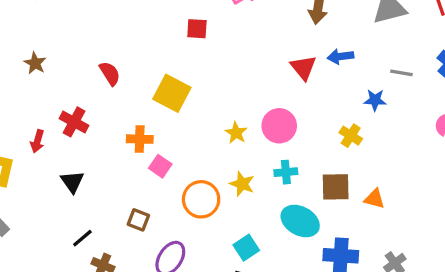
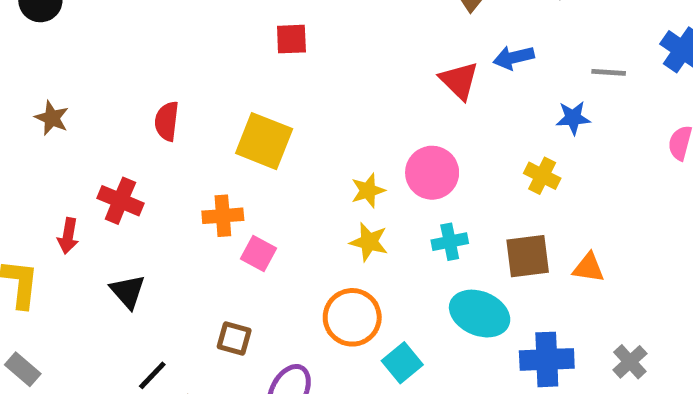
red semicircle: (110, 73) -> (167, 121), turned -135
yellow star: (236, 133) -> (368, 190), turned 30
yellow star: (242, 184) -> (369, 242), moved
orange circle: (201, 199) -> (352, 317), moved

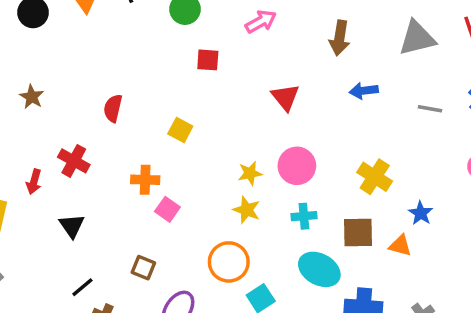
red triangle: (459, 80) -> (285, 97), moved
blue star: (573, 118) -> (421, 213), moved, turned 30
yellow square: (264, 141) -> (180, 130), size x0.6
yellow cross: (542, 176) -> (375, 177), size x1.4

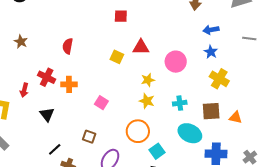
red triangle: (285, 97) -> (141, 47), moved, turned -48
yellow square: (180, 130) -> (117, 57), moved
pink circle: (297, 166) -> (176, 62), moved
orange cross: (145, 180) -> (69, 84), moved
blue star: (421, 213) -> (211, 52), moved

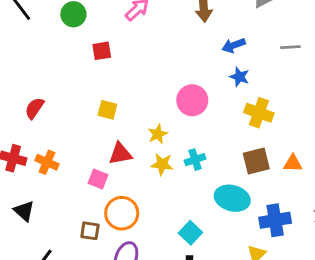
red semicircle: (68, 46) -> (35, 108), turned 35
red triangle: (141, 47) -> (120, 154), moved
orange cross: (69, 84) -> (47, 162), turned 35
cyan cross: (180, 103) -> (195, 160), moved
orange circle: (138, 131) -> (122, 213), moved

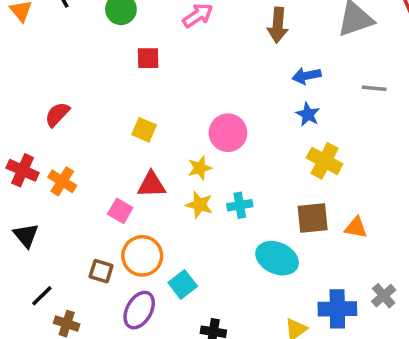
pink circle: (192, 100) -> (228, 133), moved
blue cross: (275, 220) -> (337, 309), moved
cyan square: (190, 233) -> (183, 284), moved

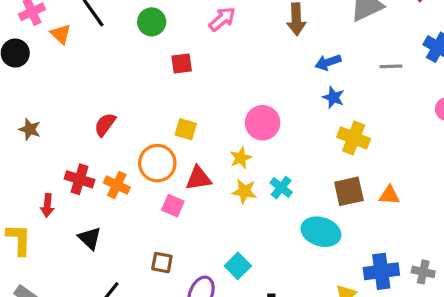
cyan cross: (240, 205) -> (281, 188), turned -35
orange circle: (142, 256) -> (157, 163), moved
gray cross: (384, 296) -> (423, 272), moved, turned -30

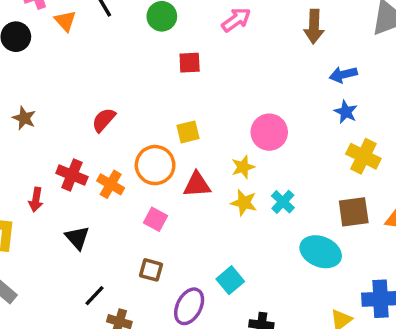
yellow square: (186, 129) -> (188, 132), turned -35
pink square: (173, 206) -> (156, 219), moved

